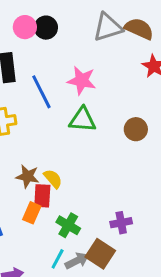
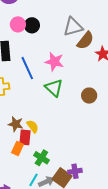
brown semicircle: (139, 29) -> (85, 41), moved, turned 102
green triangle: (83, 120) -> (54, 88), turned 36
purple cross: (121, 223) -> (75, 171), moved

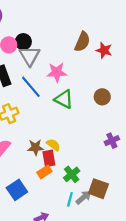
gray triangle: (73, 27) -> (30, 56), moved, turned -30
orange rectangle: (17, 148) -> (44, 172), turned 48
green cross: (41, 158) -> (72, 174), turned 35
purple cross: (75, 171) -> (112, 141), moved

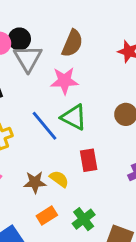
brown semicircle: (82, 42) -> (72, 43), moved
blue line: (31, 87) -> (45, 126), moved
red rectangle: (49, 158) -> (89, 160), moved

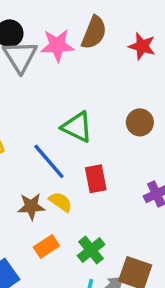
brown semicircle: (72, 43) -> (94, 33), moved
pink star: (64, 81) -> (57, 45), moved
blue line: (45, 126) -> (49, 161), moved

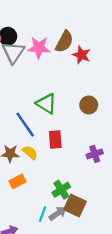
red star: (142, 46) -> (81, 55), moved
green cross: (91, 250) -> (61, 190), moved

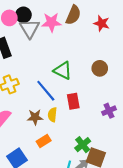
red star: (81, 55) -> (102, 23), moved
yellow semicircle: (30, 153) -> (52, 115), turned -120

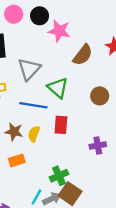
black circle: (23, 15) -> (40, 16), moved
brown semicircle: (73, 15) -> (83, 55), moved
gray triangle: (30, 29) -> (29, 69), moved
blue line: (46, 91) -> (33, 105), turned -55

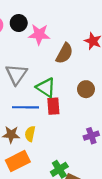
red rectangle: (61, 125) -> (53, 106), moved
orange rectangle: (17, 160) -> (18, 161), size x1.5

